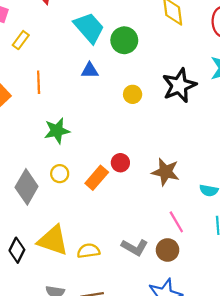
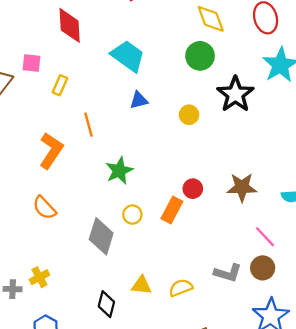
green circle: (124, 40) -> (200, 56), moved
yellow triangle: (53, 240) -> (141, 285), size x0.6

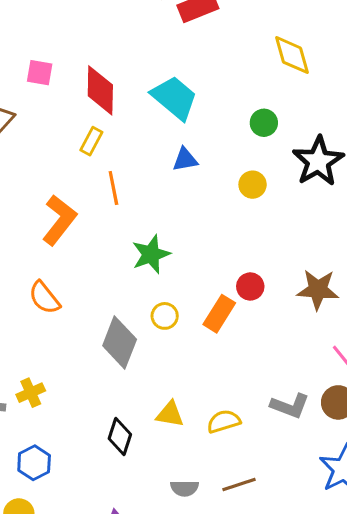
red diamond: (70, 25) -> (100, 90), moved
green circle: (200, 56) -> (264, 123), moved, size x0.7
pink square: (32, 63) -> (40, 73), moved
yellow rectangle: (60, 85) -> (91, 141), moved

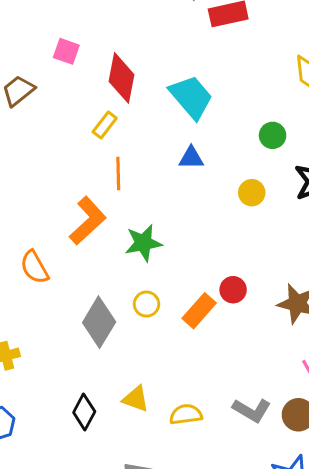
orange L-shape: (59, 220) -> (88, 221), moved

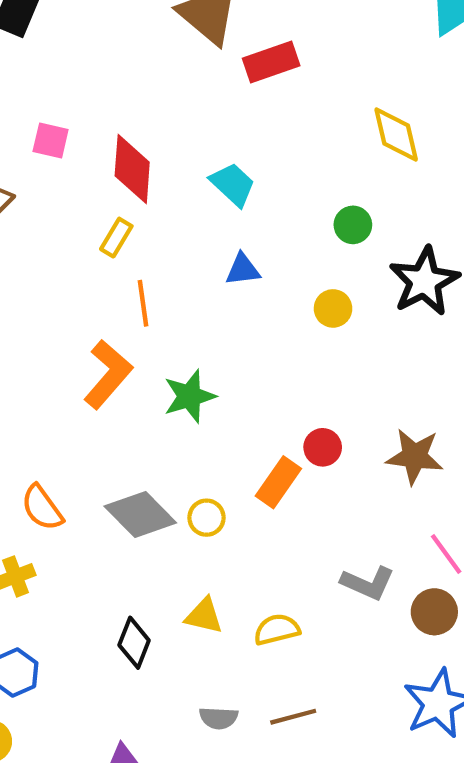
cyan trapezoid: (191, 97) -> (233, 184), size x0.7
orange semicircle: (34, 267) -> (42, 508), moved
yellow circle: (146, 304) -> (207, 518), moved
gray diamond: (99, 322) -> (140, 515), turned -69
gray L-shape: (252, 410) -> (368, 583), moved

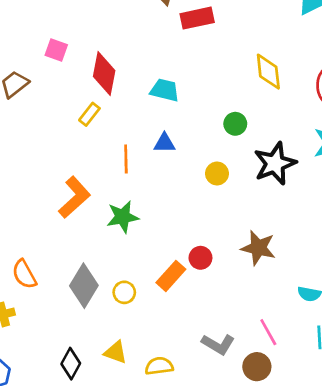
cyan trapezoid: (233, 184) -> (165, 90), turned -36
orange line: (143, 303) -> (126, 159), moved
brown star: (415, 456) -> (258, 248), moved
gray diamond: (140, 515) -> (84, 286), turned 69

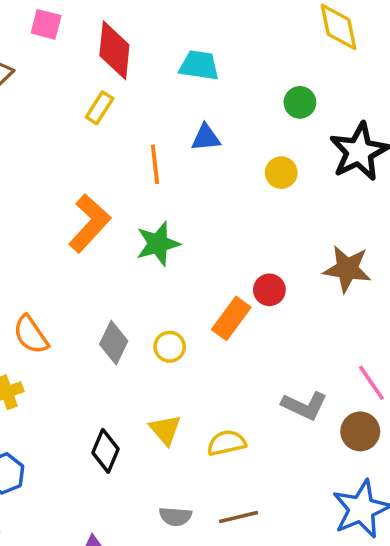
gray diamond: (84, 286) -> (114, 343), size x0.7
yellow triangle: (116, 352) -> (165, 430), turned 35

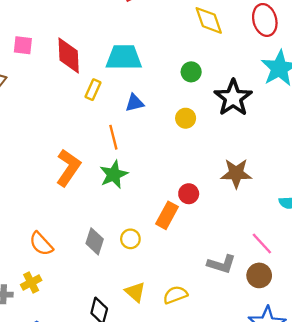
cyan trapezoid: (199, 65) -> (124, 57), size x1.4
yellow rectangle: (100, 108) -> (93, 90), moved
orange line: (155, 164) -> (113, 137), moved

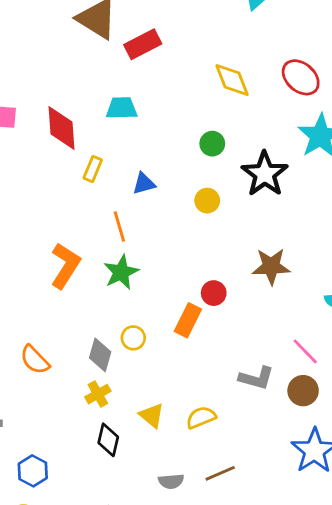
red ellipse: (265, 20) -> (301, 77), turned -32
cyan trapezoid: (124, 57) -> (122, 108), moved, size x0.7
yellow circle: (130, 239) -> (133, 338), moved
yellow cross: (31, 282) -> (98, 394), moved

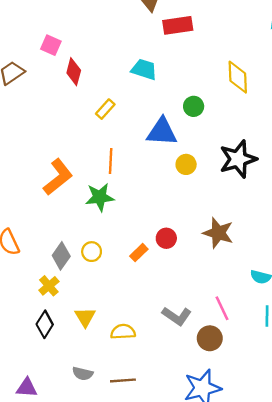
red diamond: (62, 128) -> (74, 72), moved, size x0.7
green circle: (212, 144) -> (194, 106), moved
blue triangle: (144, 184) -> (162, 132), moved, size x1.6
orange rectangle: (188, 320) -> (139, 253), size x0.7
yellow cross: (98, 394) -> (49, 286), turned -30

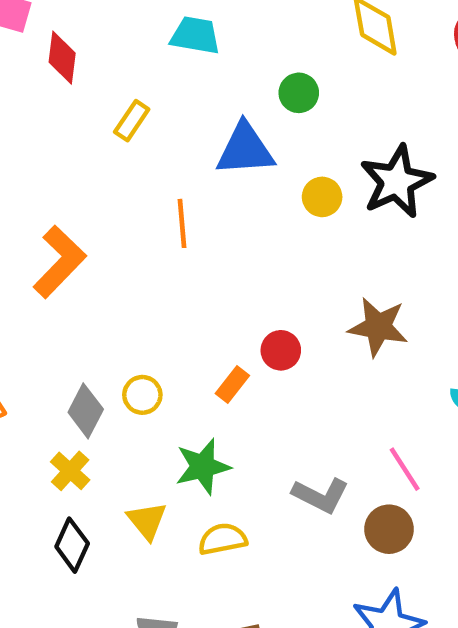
orange line: (111, 161) -> (182, 223), moved
yellow circle: (186, 164) -> (322, 197), moved
green star: (100, 197) -> (203, 467), moved

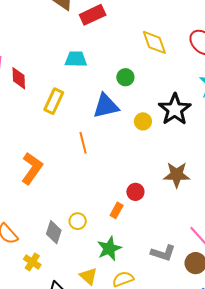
yellow rectangle: (132, 121) -> (54, 101), size x1.4
yellow cross: (70, 471) -> (32, 262), moved

